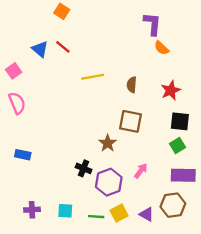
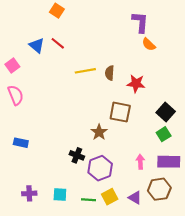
brown semicircle: (132, 85) -> (110, 73), moved
red star: (171, 90) -> (136, 83), moved, turned 30
black square: (180, 121) -> (166, 112), turned 36
pink arrow: (141, 171) -> (140, 162), moved, turned -40

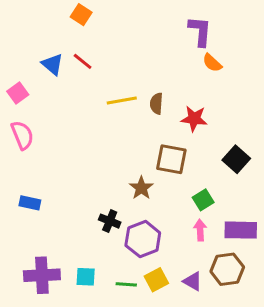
green square: (164, 134) -> (203, 200), moved
purple cross: (29, 193) -> (42, 275), size x1.6

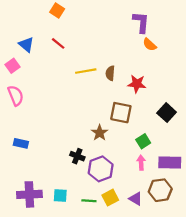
blue triangle: (52, 64) -> (26, 45), moved

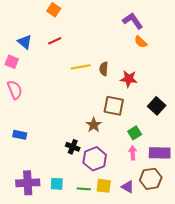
purple L-shape: (141, 22) -> (133, 21), turned -40
red line: (58, 43) -> (55, 41), turned -64
pink square: (12, 66) -> (12, 62), turned -32
yellow square: (110, 198) -> (104, 186), turned 35

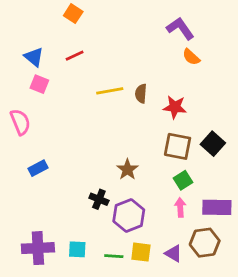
pink square: (12, 62) -> (39, 84), moved
brown square: (114, 106) -> (178, 146), moved
blue rectangle: (20, 135) -> (38, 168), moved, turned -40

